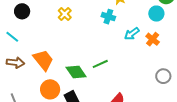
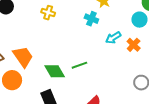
yellow cross: (65, 14) -> (48, 13), turned -32
orange circle: (50, 89) -> (12, 80), moved

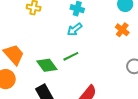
cyan arrow: (113, 38) -> (75, 29), moved

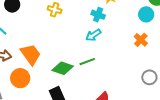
green diamond: (47, 65) -> (63, 68), turned -40

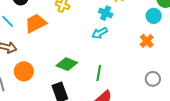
orange trapezoid: (31, 54) -> (36, 23), moved, turned -85
green line: (87, 62) -> (99, 73), moved, turned -63

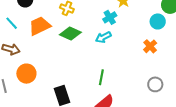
cyan cross: (106, 13) -> (110, 17), turned 32
green diamond: (67, 64) -> (70, 34), moved

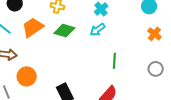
orange cross: (150, 46) -> (154, 34), moved
green line: (101, 77) -> (114, 61), moved

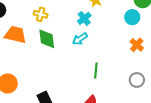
orange trapezoid: (33, 27) -> (15, 35), turned 45
green diamond: (64, 31) -> (47, 39), turned 65

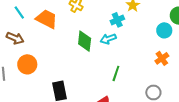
green diamond: (47, 39) -> (85, 41), moved

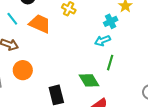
green diamond: (85, 41) -> (89, 80), moved, turned -35
green line: (116, 73) -> (110, 63), moved

